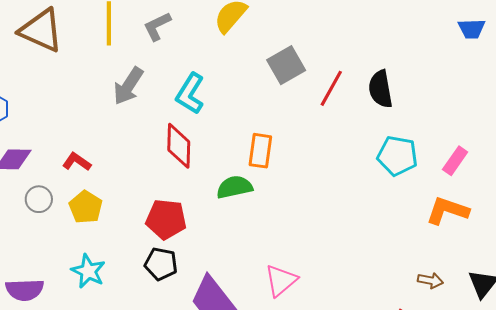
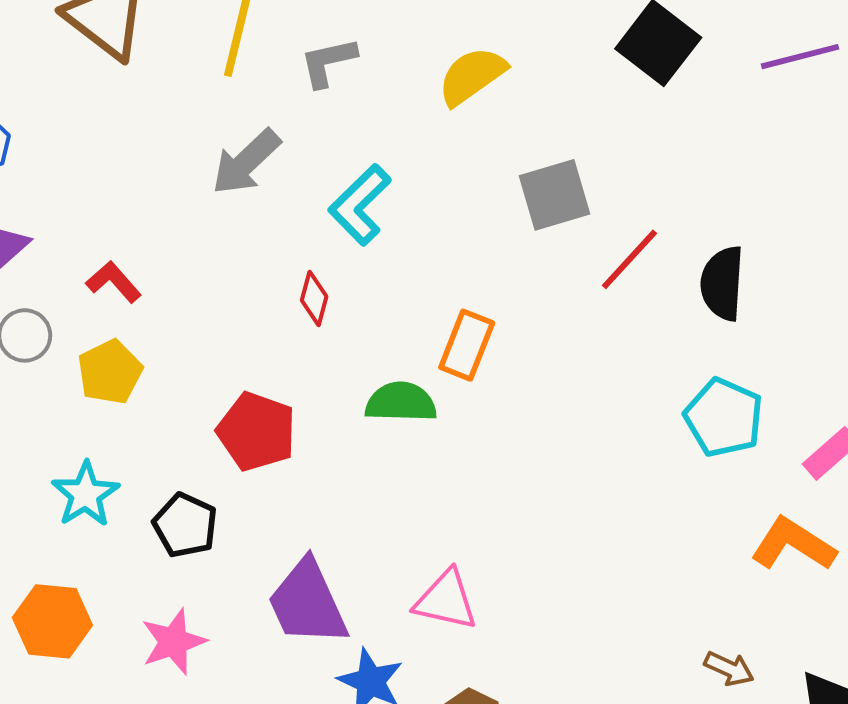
red diamond: (179, 146) -> (314, 298), size x0.6
black pentagon: (161, 264) -> (185, 525), moved
pink triangle: (281, 280) -> (446, 600), turned 39

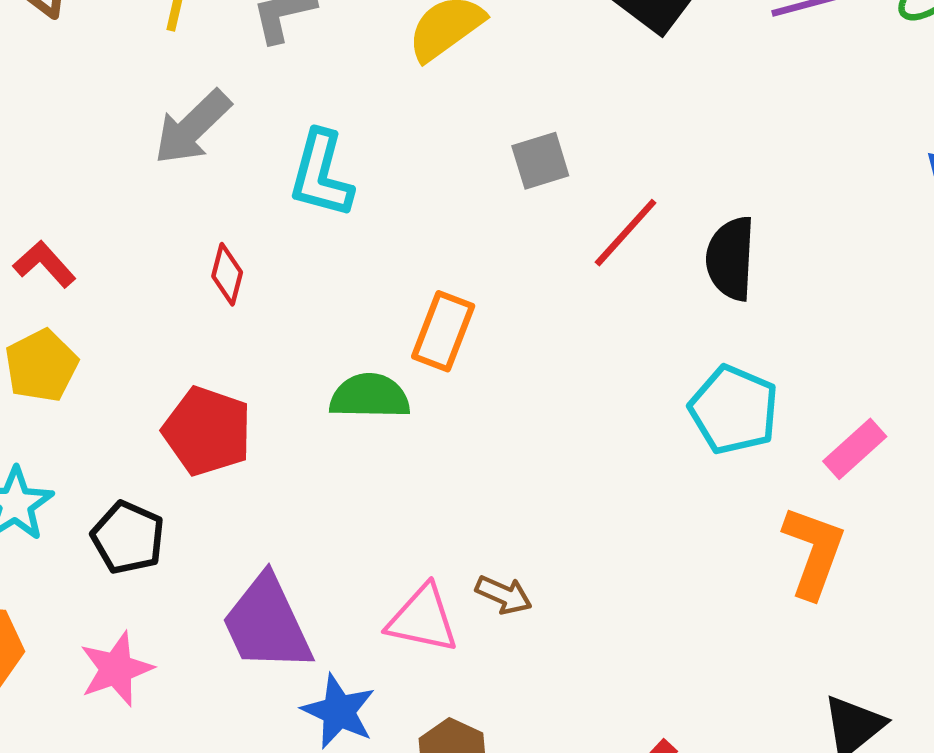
gray square: (554, 195) -> (540, 161), size x0.7
cyan L-shape: (360, 205) -> (321, 174), turned -30
red diamond: (314, 298) -> (227, 274), moved
orange L-shape: (793, 544) -> (814, 552), turned 78
brown arrow: (729, 669) -> (504, 595), moved

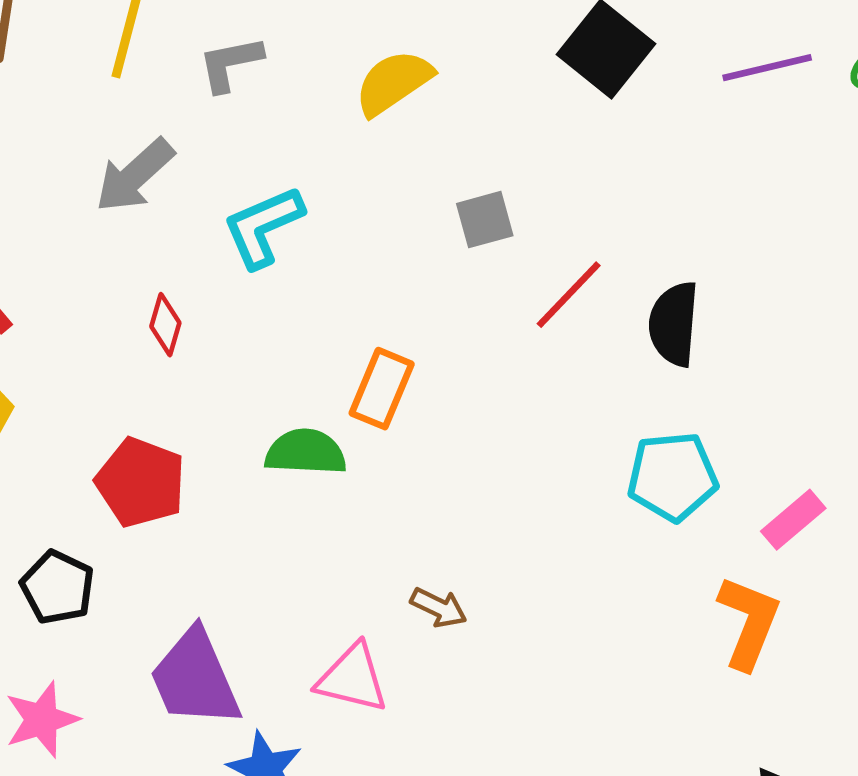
cyan L-shape: (321, 174) -> (263, 227), turned 50
cyan pentagon: (734, 410) -> (672, 477), turned -30
brown arrow: (504, 595) -> (439, 608), moved

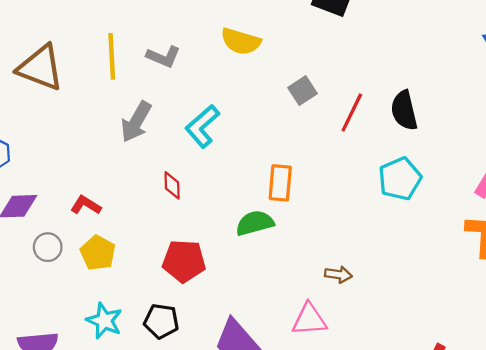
gray L-shape: (230, 64) -> (163, 57), turned -128
yellow semicircle: (393, 83) -> (241, 41), turned -111
cyan pentagon: (672, 477) -> (400, 179), moved

